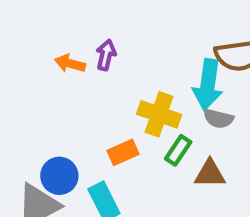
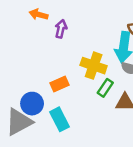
orange arrow: (70, 63) -> (39, 15), moved
orange rectangle: (123, 152) -> (60, 84), moved

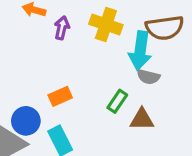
yellow cross: (94, 66) -> (106, 25), moved

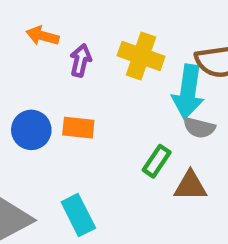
orange rectangle: (60, 96) -> (78, 128), moved, turned 30
blue circle: (26, 121) -> (31, 130), moved

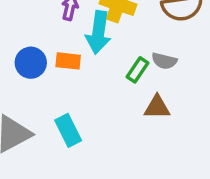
cyan arrow: (188, 92) -> (98, 32), moved
green rectangle: (157, 161) -> (138, 70), moved

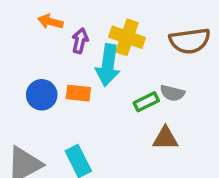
green rectangle: (138, 70) -> (146, 102), turned 30

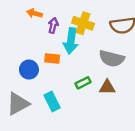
gray semicircle: (172, 93) -> (112, 59), size x1.6
blue circle: (42, 95) -> (29, 70), moved
green rectangle: (146, 102) -> (83, 83), moved

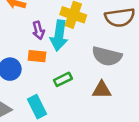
purple arrow: (53, 25) -> (38, 30), moved, turned 152
green rectangle: (83, 83) -> (63, 79), moved

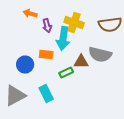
purple arrow: (38, 30) -> (47, 26), moved
brown triangle: (102, 90) -> (81, 62), moved

